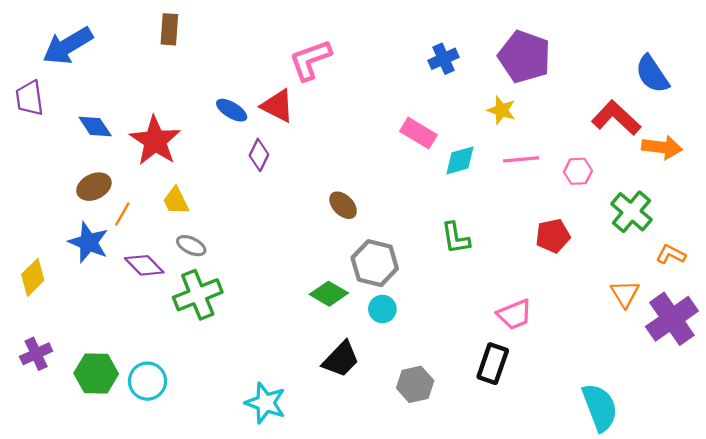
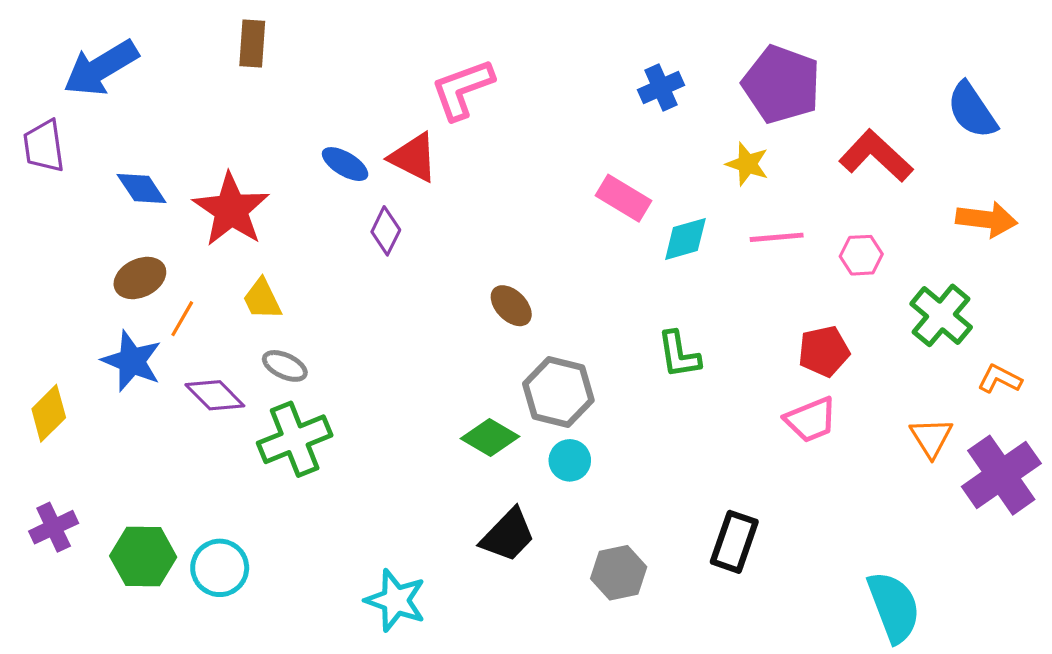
red L-shape: (616, 118) -> (876, 156), moved
pink trapezoid: (515, 314) -> (811, 420), moved

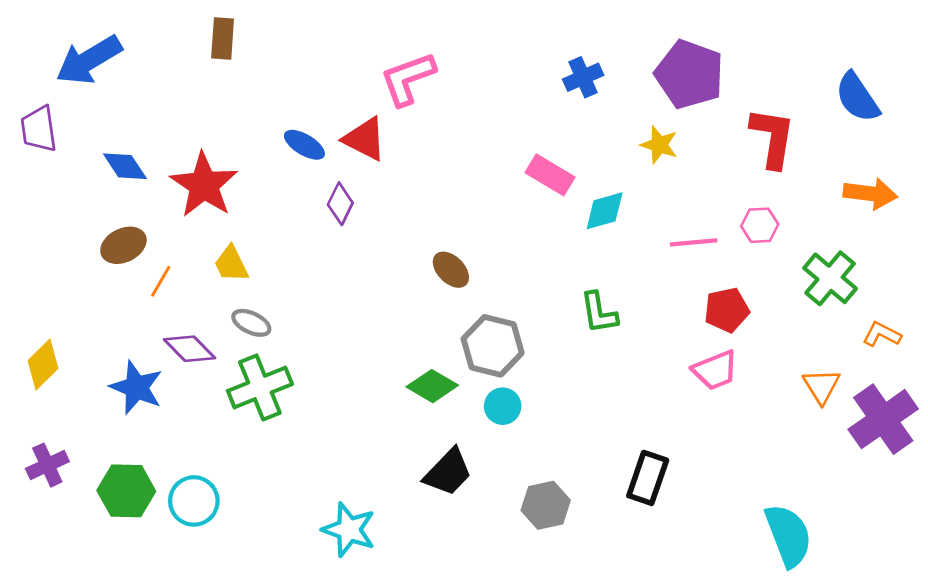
red L-shape: (876, 156) -> (773, 138), turned 56
pink line: (777, 237) -> (694, 242), moved
blue star: (132, 361) -> (136, 387), moved

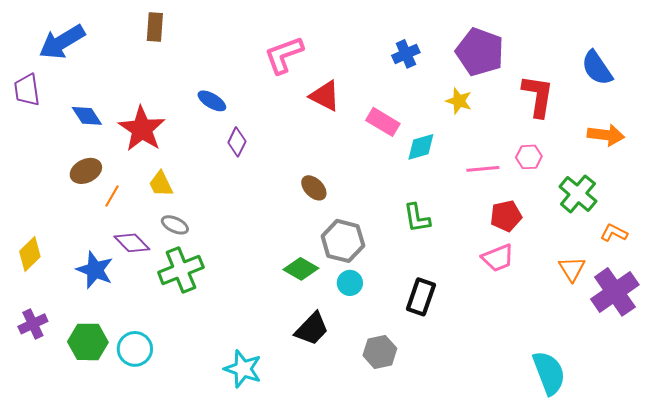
red triangle: (365, 139) -> (325, 96), moved
black rectangle: (648, 478) -> (421, 297), moved

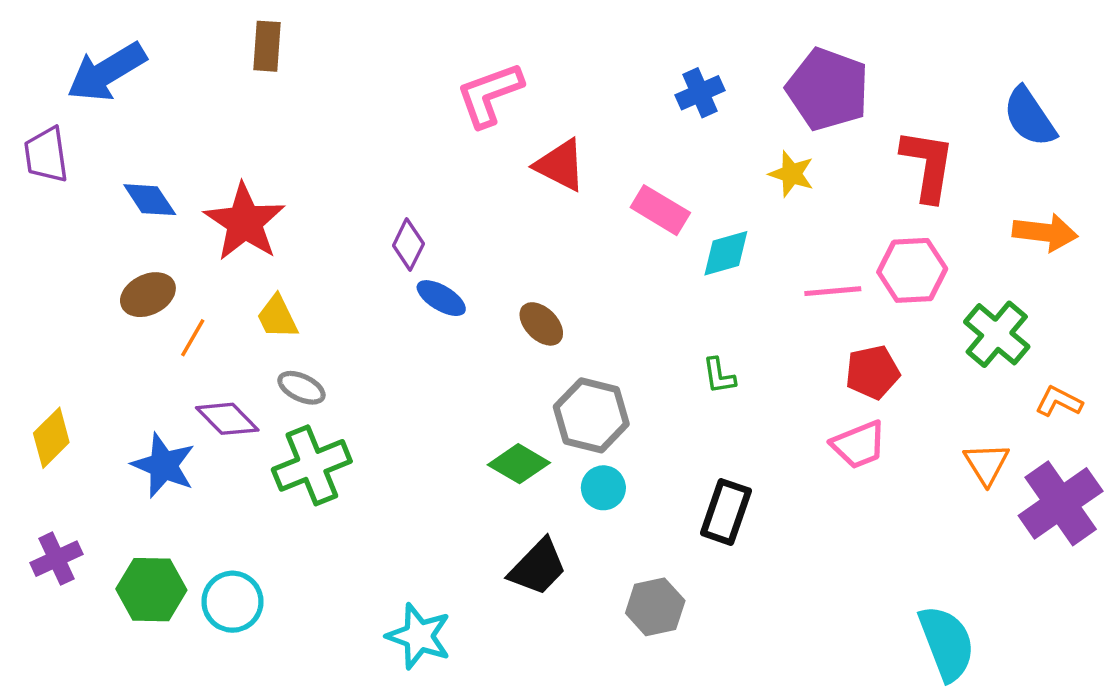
blue ellipse: (212, 101) -> (441, 298), moved
pink hexagon: (529, 157) -> (912, 270), size x1.5
green L-shape: (417, 218) -> (719, 376), size x0.7

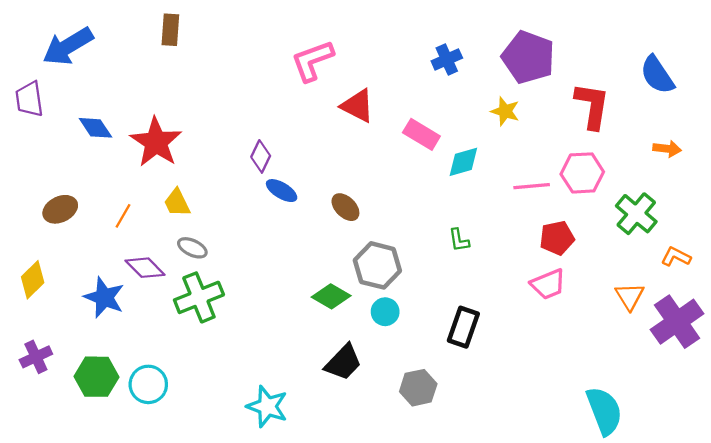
orange arrow: (1045, 232) -> (667, 149), size x0.7
brown ellipse: (148, 295) -> (60, 209), moved

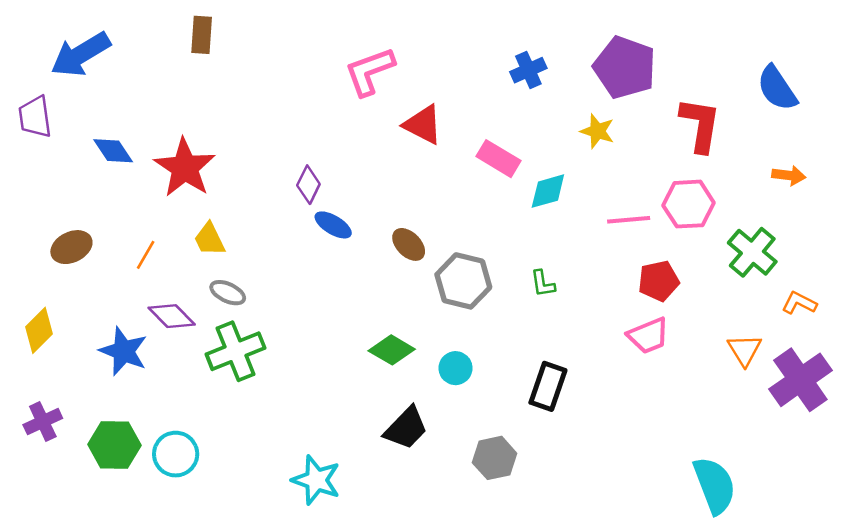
gray hexagon: (377, 265) -> (463, 281), moved

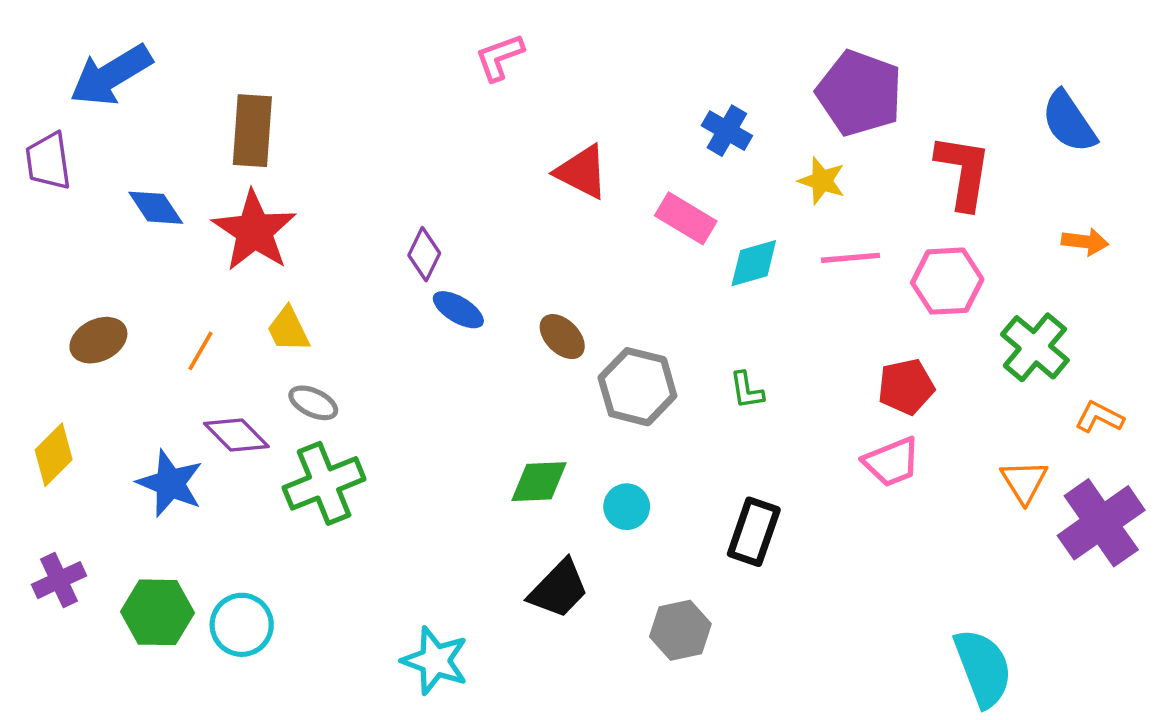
brown rectangle: (202, 35) -> (252, 131), moved, size x1.4
blue cross: (528, 70) -> (727, 131), moved, turned -36
pink L-shape: (370, 71) -> (500, 57), moved, size x0.7
pink line: (629, 220) -> (850, 258), moved
green diamond: (392, 350) -> (539, 482), turned -33

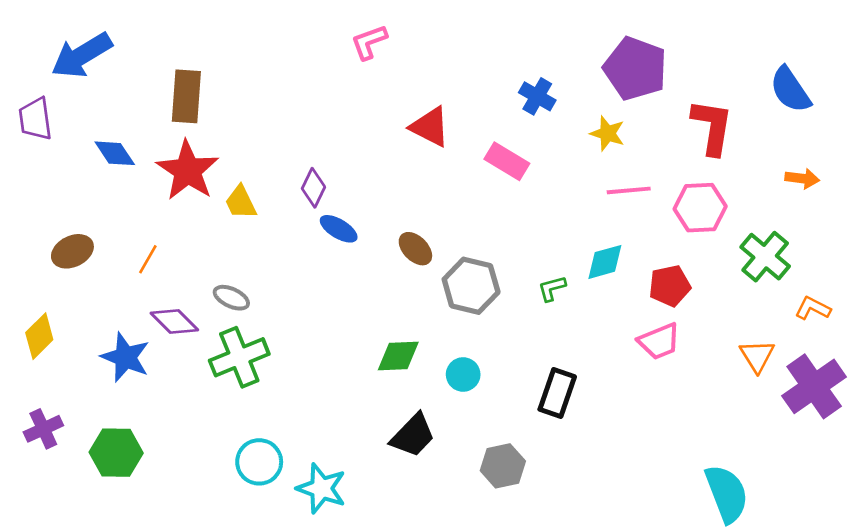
cyan diamond: (754, 263) -> (605, 262), moved
yellow trapezoid: (288, 329) -> (241, 202), moved
green L-shape: (747, 390) -> (552, 288), turned 84
cyan circle: (242, 625) -> (259, 462), moved

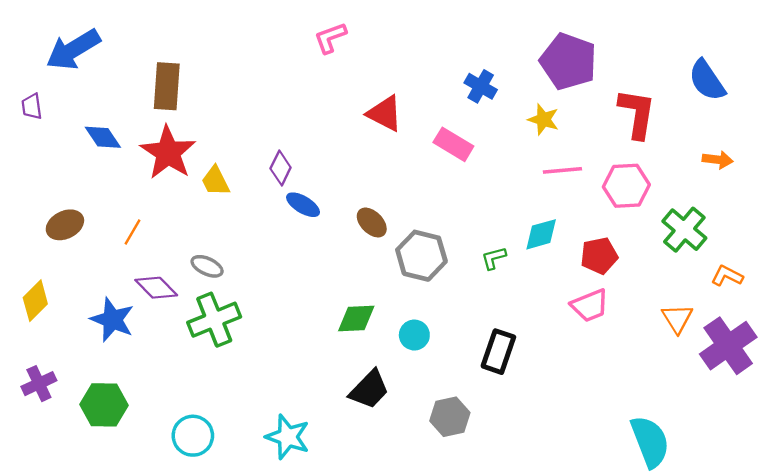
purple trapezoid: (35, 119) -> (32, 106), size x0.7
cyan circle: (259, 462) -> (193, 436), moved

